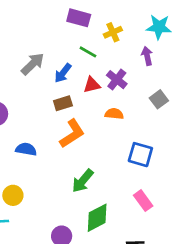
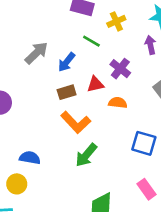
red triangle: (92, 85) -> (95, 84), moved
orange L-shape: (72, 134) -> (76, 122), turned 80
blue semicircle: (26, 149) -> (30, 158), moved
green arrow: (83, 181) -> (86, 155), moved

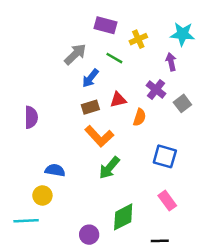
gray arrow: (36, 53) -> (75, 54), moved
purple cross: (120, 69) -> (156, 90), moved
orange semicircle: (118, 103) -> (140, 117), turned 102

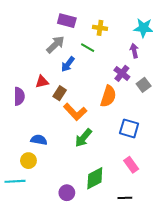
purple rectangle: (106, 25) -> (67, 21), moved
yellow cross: (138, 39) -> (100, 28), moved, turned 32
red triangle: (118, 100) -> (42, 82), moved
brown rectangle: (90, 107) -> (60, 93), moved, turned -40
orange semicircle: (140, 117) -> (108, 96), size x1.5

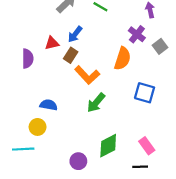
blue arrow: (68, 64) -> (75, 34), moved
pink rectangle: (131, 165) -> (147, 146), moved

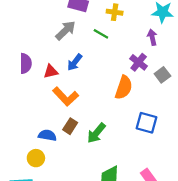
brown rectangle: (71, 55) -> (70, 126), moved
purple semicircle: (28, 59) -> (26, 63), moved
orange L-shape: (87, 75) -> (66, 97), moved

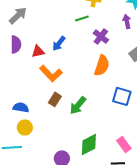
gray arrow: (66, 30) -> (18, 15), moved
green line: (101, 34) -> (82, 18), turned -48
purple cross: (139, 62) -> (101, 36), moved
blue semicircle: (47, 135) -> (21, 107), moved

